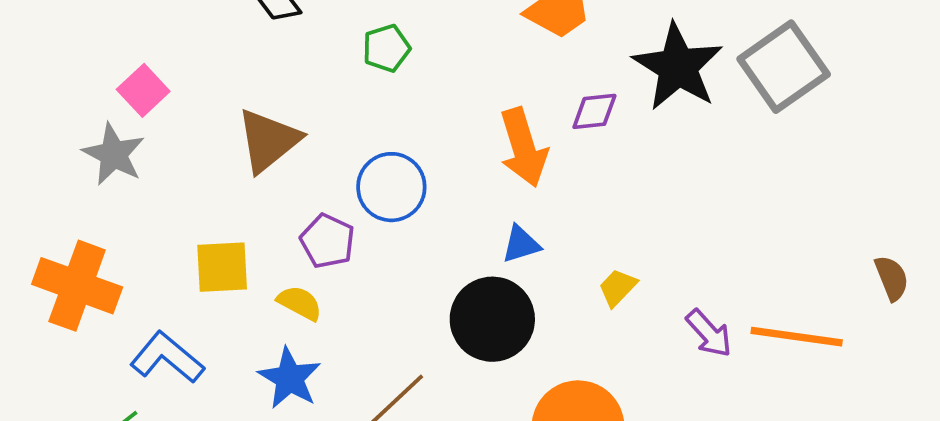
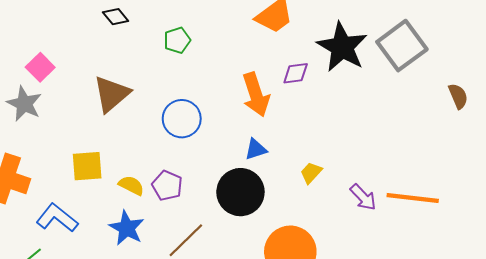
purple pentagon: (327, 241) -> (167, 186), moved
brown semicircle: (892, 278) -> (458, 96), moved

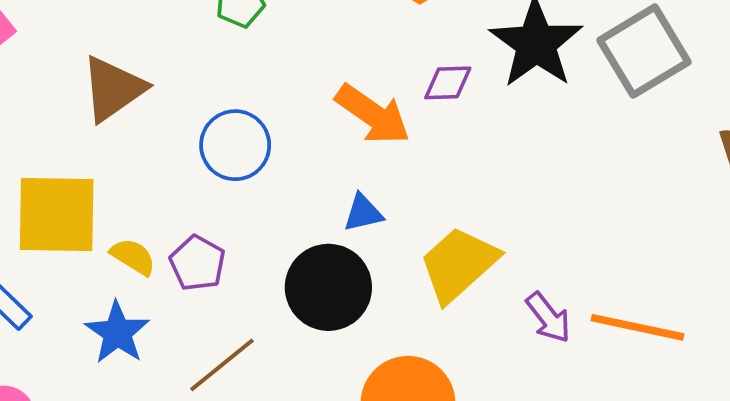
orange arrow: (256, 95) -> (373, 114), turned -42
yellow square: (87, 166) -> (57, 215), size x1.5
yellow trapezoid: (311, 173) -> (459, 264), size x2.0

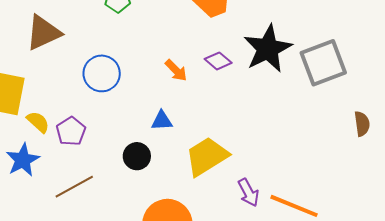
purple diamond: (448, 83) -> (218, 61), turned 32
orange arrow: (373, 114) -> (176, 70), size x0.6
black circle: (328, 287) -> (137, 156), size x0.6

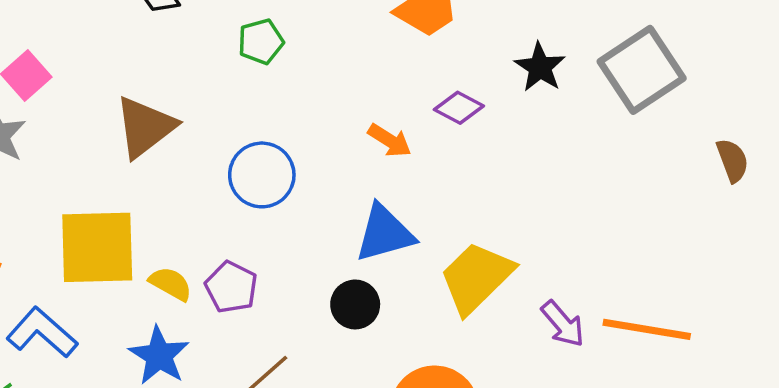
black star: (268, 49) -> (540, 67), size x0.6
blue triangle: (162, 121) -> (385, 233), size x1.6

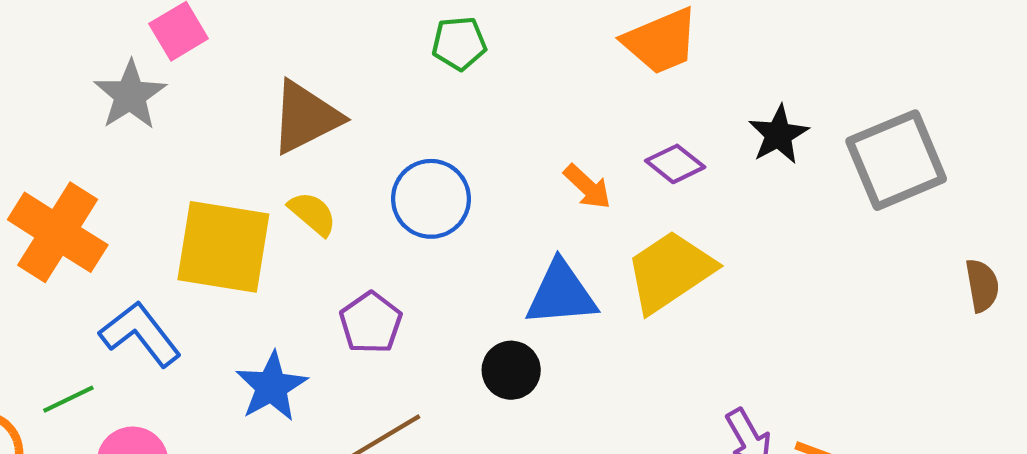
yellow trapezoid: (476, 278) -> (670, 271), moved
yellow semicircle: (171, 284) -> (312, 214), moved

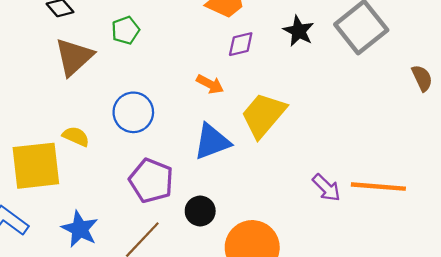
brown triangle: (306, 117) -> (74, 57), moved
purple diamond: (675, 164) -> (241, 44), moved, turned -36
purple pentagon: (371, 323) -> (151, 181), moved, size x1.4
black circle: (511, 370) -> (200, 211), moved

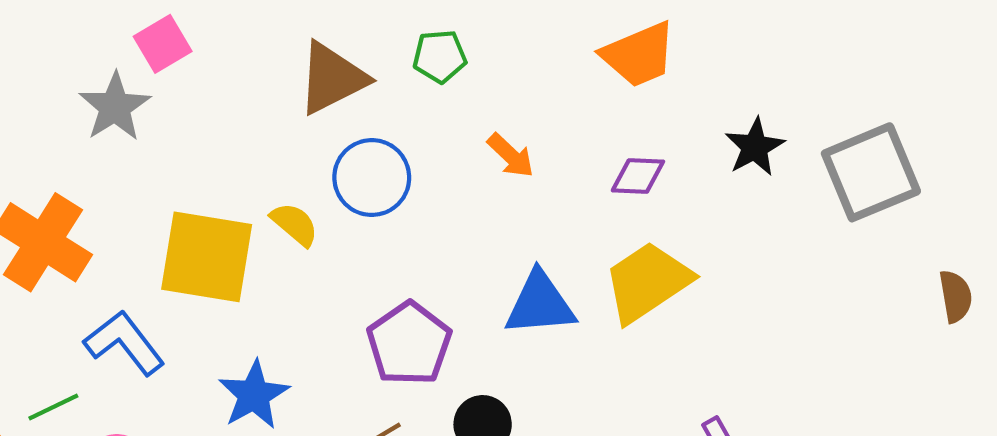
purple diamond: (241, 44) -> (638, 176), moved
orange arrow: (210, 84) -> (511, 156), moved
blue circle: (133, 112) -> (372, 178), moved

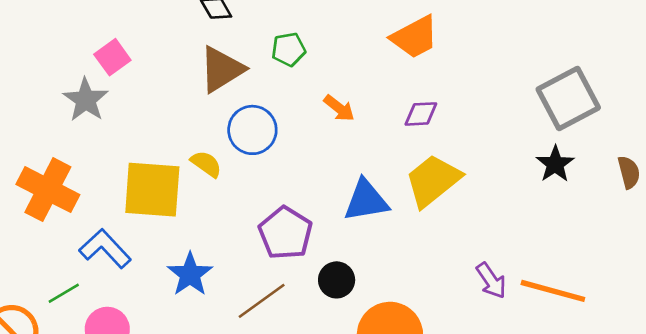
black star: (755, 147) -> (555, 164), moved

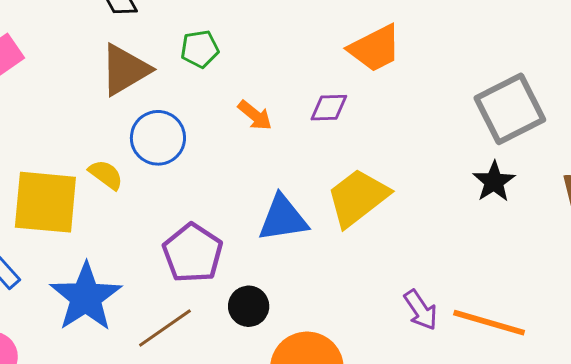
orange trapezoid: (415, 37) -> (375, 48), moved
purple diamond: (421, 114) -> (329, 108), moved
blue star: (190, 274) -> (86, 297), size x1.4

